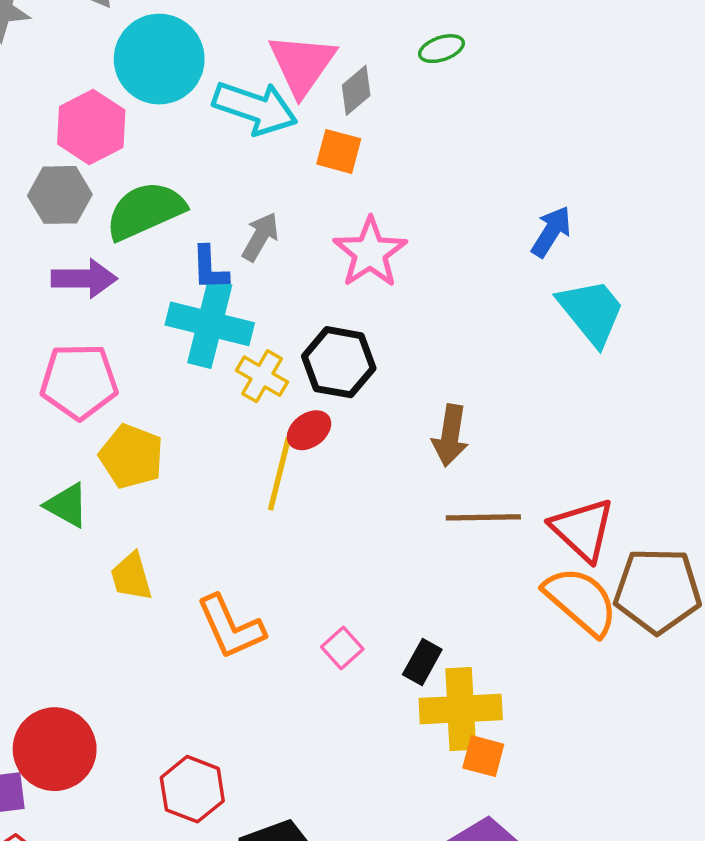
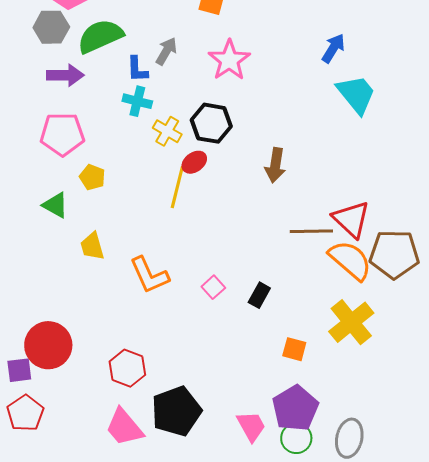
cyan cross: (210, 324) -> (137, 101), size x0.6
yellow pentagon: (131, 456) -> (92, 177), size x0.7
brown line: (483, 517) -> (311, 231), moved
yellow cross: (461, 709) -> (351, 322), moved, turned -36

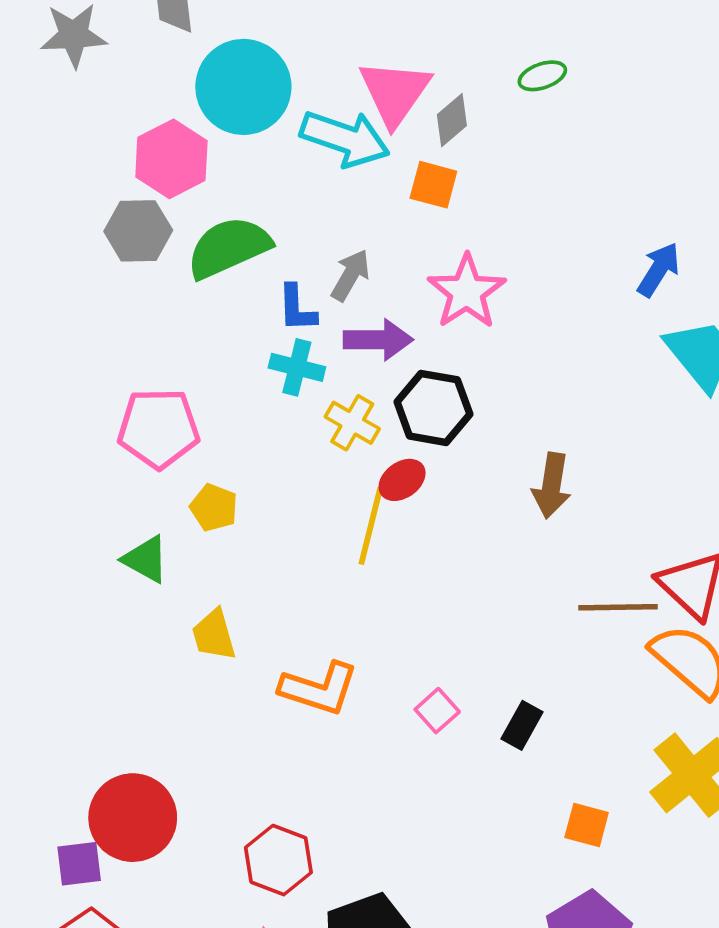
purple arrow: (65, 75) -> (378, 340), moved
orange L-shape: (149, 275) -> (319, 688), turned -48

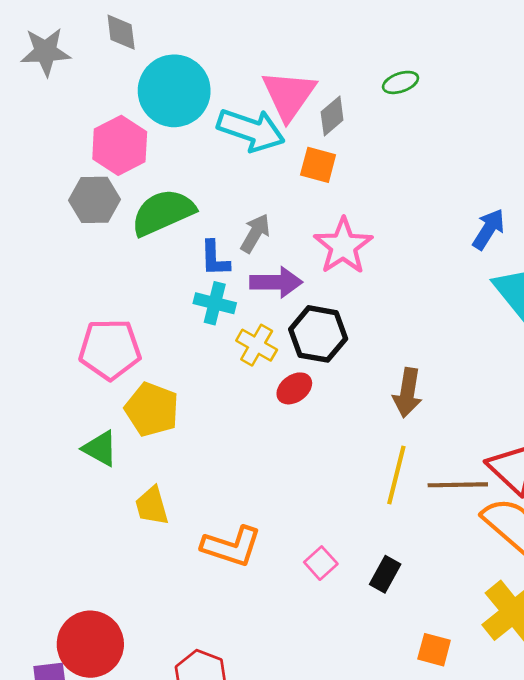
yellow pentagon: (214, 508) -> (152, 409), size x1.5
yellow line: (371, 526) -> (396, 475), moved

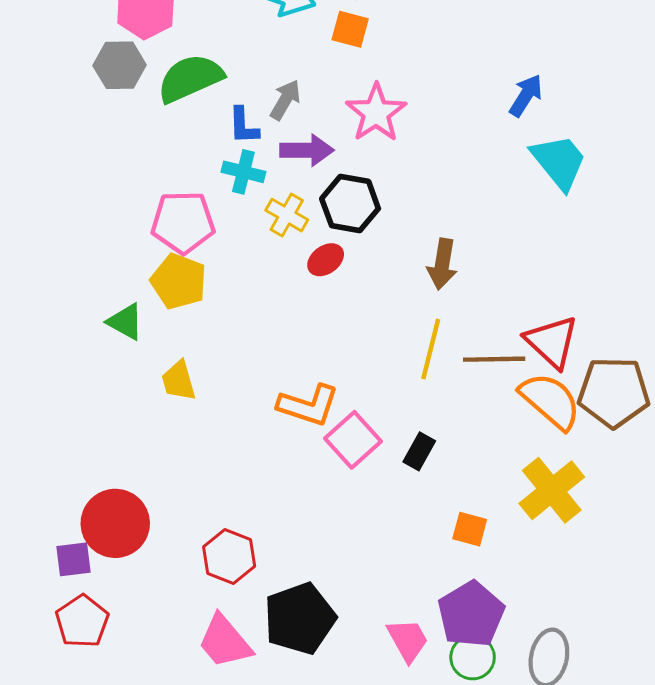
pink pentagon: (110, 349) -> (183, 222), moved
orange L-shape: (231, 546) -> (308, 405), moved
pink square: (321, 563) -> (353, 440), size x1.6

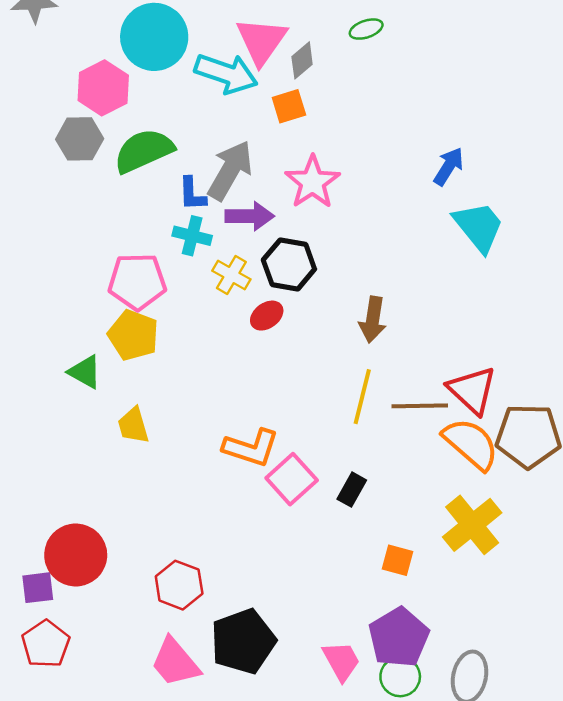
orange square: (350, 29) -> (289, 106), turned -32
gray arrow: (285, 100) -> (230, 170), size x1.6

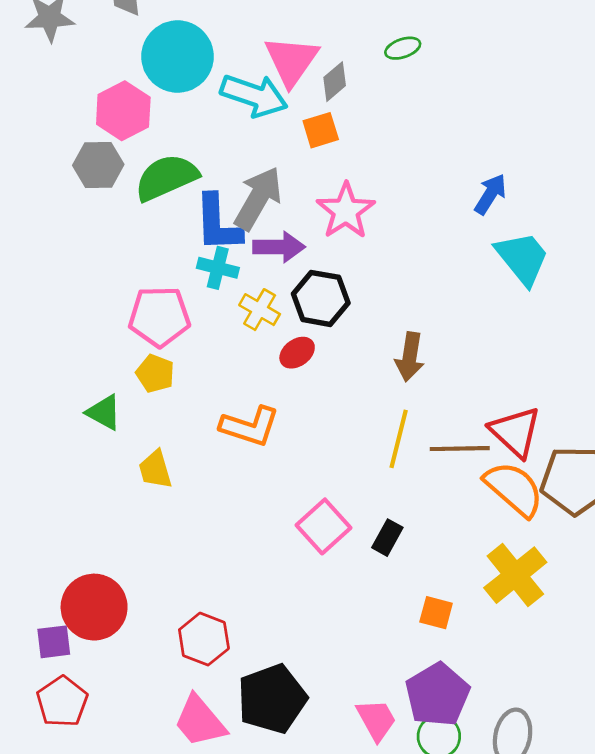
blue L-shape: (192, 194) -> (218, 223), size x1.6
yellow pentagon: (133, 335) -> (155, 373), size x0.7
orange L-shape: (251, 448) -> (250, 426), moved

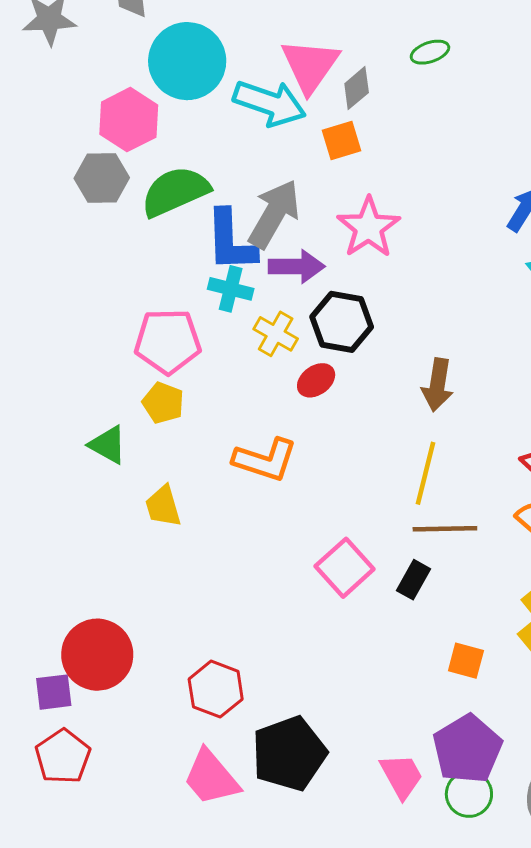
brown line: (460, 449) -> (445, 529), moved

